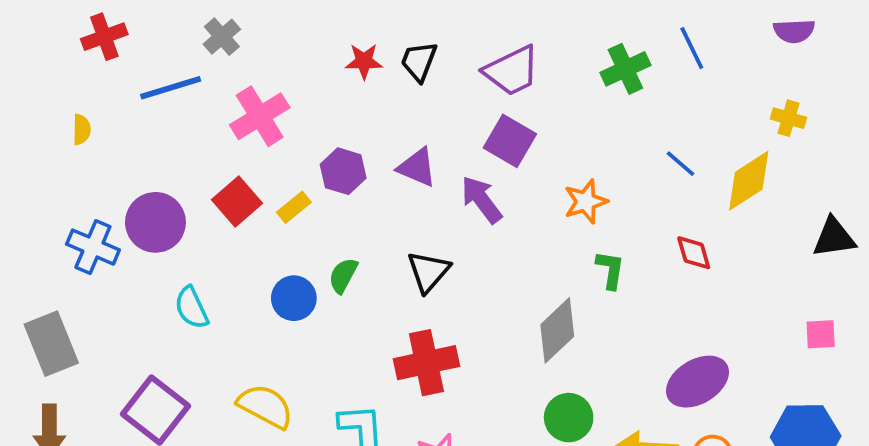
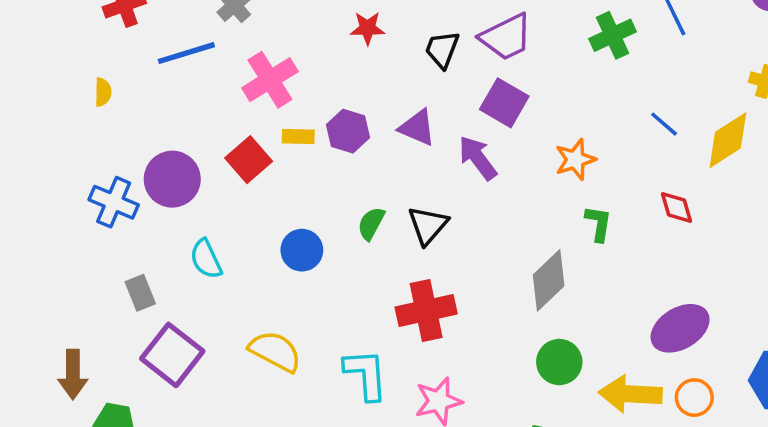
black trapezoid: (419, 61) -> (442, 50), moved
yellow rectangle: (294, 207) -> (298, 137), moved, turned 40
green semicircle: (343, 275) -> (371, 224), moved
gray rectangle: (51, 344) -> (140, 293), moved, size x0.6

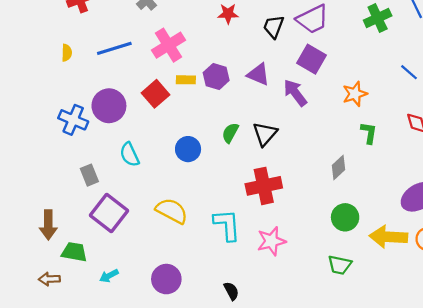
blue line: (186, 53) -> (114, 48), moved
gray diamond: (549, 280) -> (339, 167), size x0.7

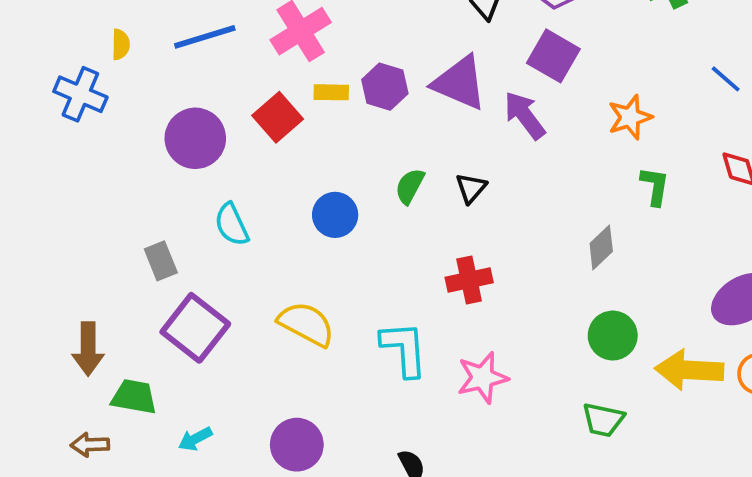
purple triangle: (258, 74) -> (460, 83), size x1.4
blue cross: (73, 120) -> (80, 94), moved
black triangle: (265, 134) -> (471, 188), size x0.7
red cross: (264, 186) -> (469, 280), size x0.7

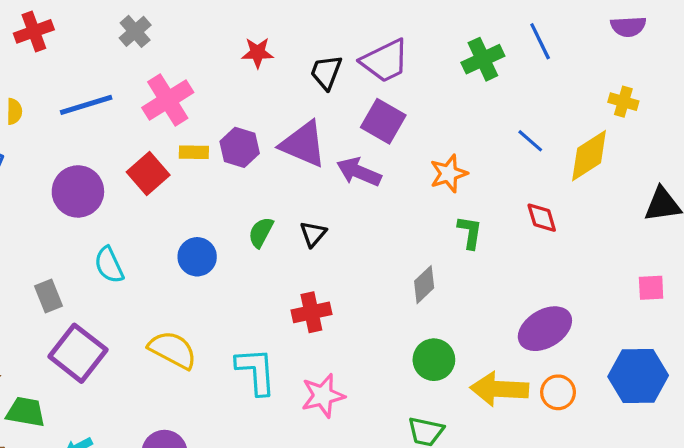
purple arrow: (525, 115) -> (359, 172), turned -30

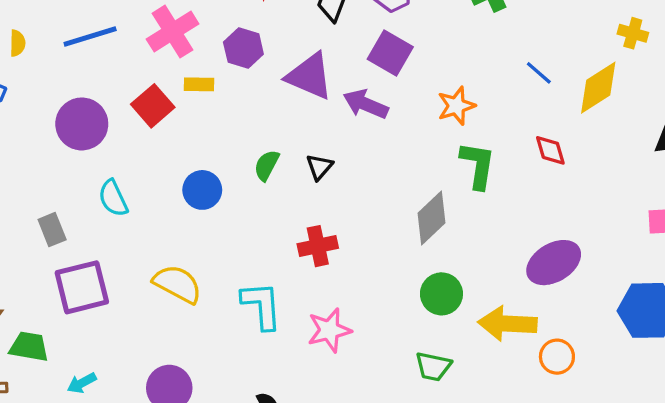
purple hexagon: (240, 147) -> (243, 48), moved
green L-shape: (470, 232) -> (478, 165), size x1.4
gray diamond: (424, 285) -> (432, 218), size x1.4
purple square: (78, 353) -> (82, 287), turned 38
orange circle: (558, 392) -> (557, 357), moved

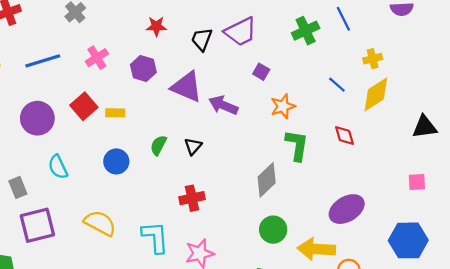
pink cross: (173, 32) -> (97, 58), size x0.7
yellow cross: (633, 33) -> (373, 59), moved, turned -30
purple square: (390, 53) -> (261, 72), moved, size x0.6
yellow rectangle: (199, 84) -> (115, 113), moved

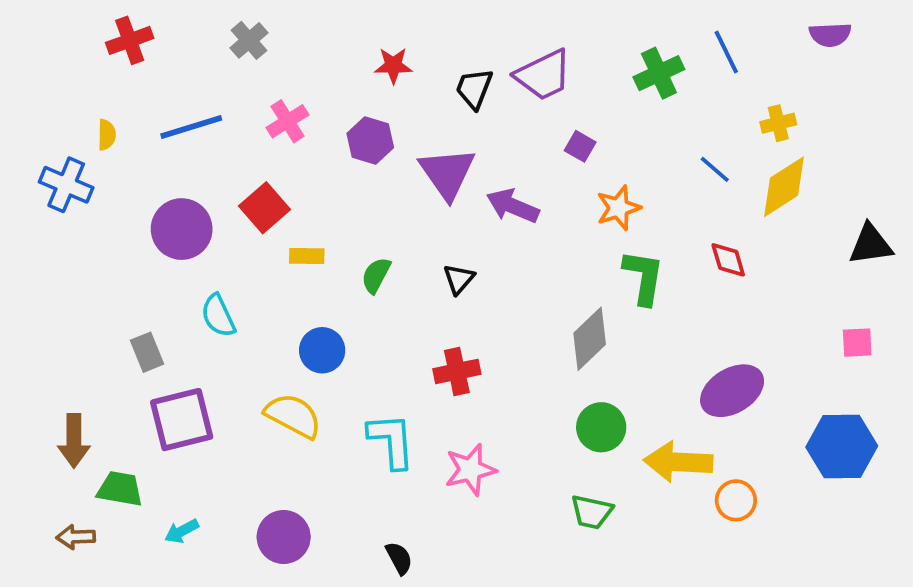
purple triangle: (187, 87) -> (447, 173), turned 32
yellow rectangle: (115, 113) -> (307, 256), moved
green semicircle: (158, 145) -> (376, 275), moved
blue circle: (116, 161) -> (322, 350), moved

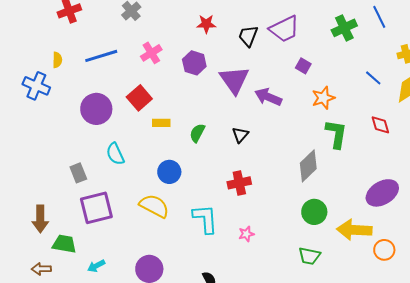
pink star: (470, 470) -> (246, 234), size x0.6

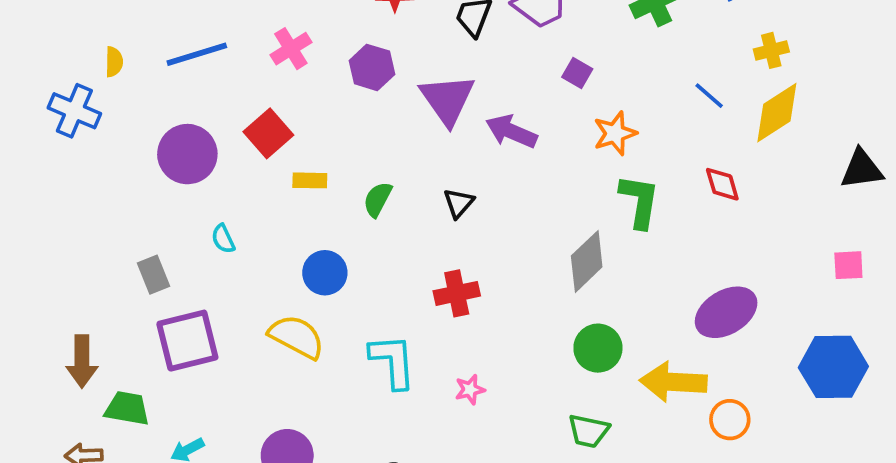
cyan semicircle: (115, 154) -> (223, 239), size x0.7

